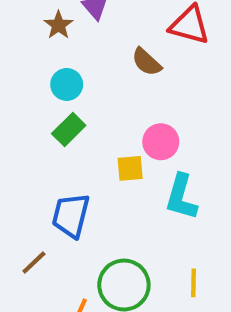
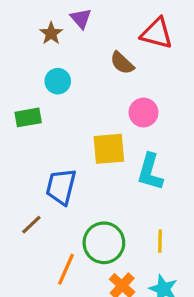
green rectangle: (69, 129) -> (28, 117), moved, turned 35
pink circle: (161, 142) -> (143, 112), moved
yellow square: (130, 168) -> (109, 149), size x1.5

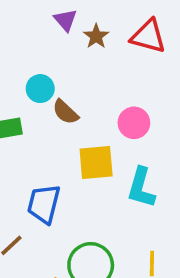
brown star: (51, 33) -> (96, 36), moved
brown semicircle: (122, 63) -> (65, 112), moved

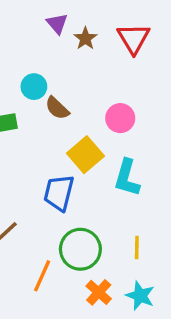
red triangle: (148, 36) -> (134, 38), turned 44
yellow square: (96, 162) -> (85, 155), turned -36
blue trapezoid: (44, 204) -> (59, 193), moved

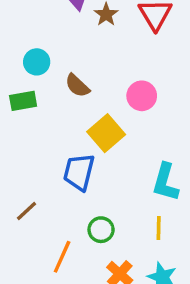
cyan circle: (34, 87) -> (37, 62), moved
cyan L-shape: (127, 178) -> (165, 182), moved
green circle: (80, 249) -> (101, 230), size x0.6

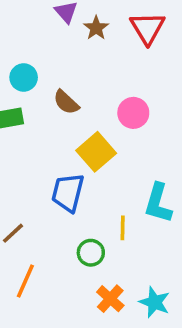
yellow line: (159, 228) -> (123, 228), moved
orange line: (62, 257) -> (25, 281), moved

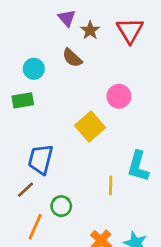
brown semicircle: (66, 102) -> (72, 58), moved
blue trapezoid: (68, 193) -> (41, 159), moved
green circle: (91, 253) -> (61, 206), moved

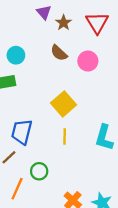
brown semicircle: (72, 58) -> (59, 53), moved
pink circle: (119, 96) -> (88, 61), moved
yellow line: (111, 185) -> (65, 136), moved

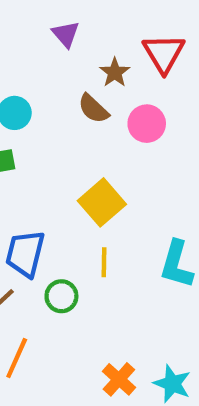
brown star: (64, 23) -> (115, 72), moved
green circle: (39, 171) -> (61, 296), moved

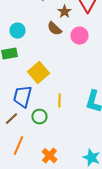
yellow square: (102, 202) -> (38, 73), moved
orange cross: (119, 379) -> (49, 156), moved

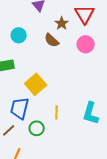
cyan circle: (17, 31) -> (19, 35), moved
pink circle: (80, 36) -> (86, 44), moved

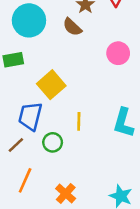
cyan circle: (19, 35) -> (29, 20), size x1.6
pink circle: (86, 44) -> (118, 53), moved

